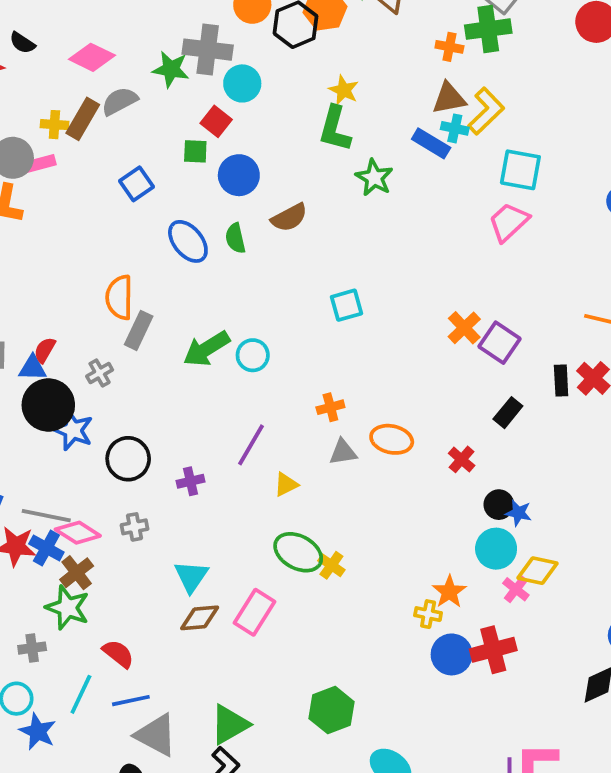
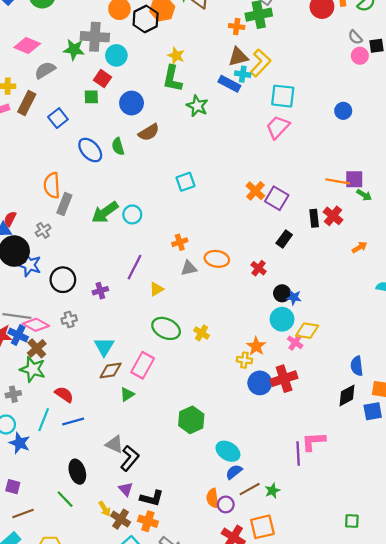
brown rectangle: (83, 119) -> (27, 103), moved
blue circle: (239, 175) -> (132, 103), moved
yellow cross: (331, 565) -> (202, 333), moved
green triangle: (230, 724) -> (127, 394), moved, size x0.6
gray triangle: (156, 735) -> (114, 444), moved, size x0.7

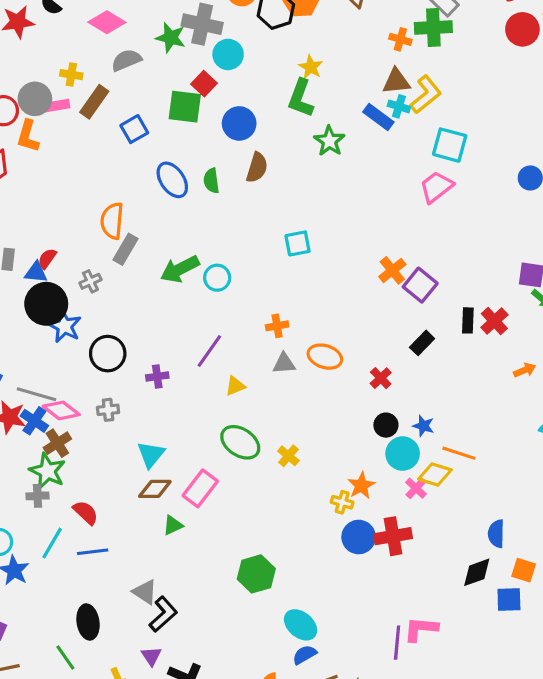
green square: (91, 97) -> (185, 107), size x1.6
brown semicircle: (149, 132) -> (257, 168), turned -50
orange line: (338, 181) -> (459, 453), moved
black circle: (282, 293) -> (386, 425), moved
gray cross: (13, 394) -> (38, 496), moved

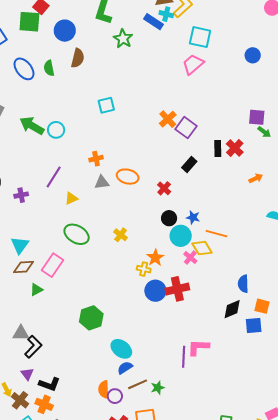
green arrow: (180, 269) -> (32, 126), turned 60
yellow cross: (288, 456) -> (121, 235), moved
yellow diamond: (435, 475) -> (202, 248), turned 45
gray triangle: (145, 592) -> (21, 333), turned -30

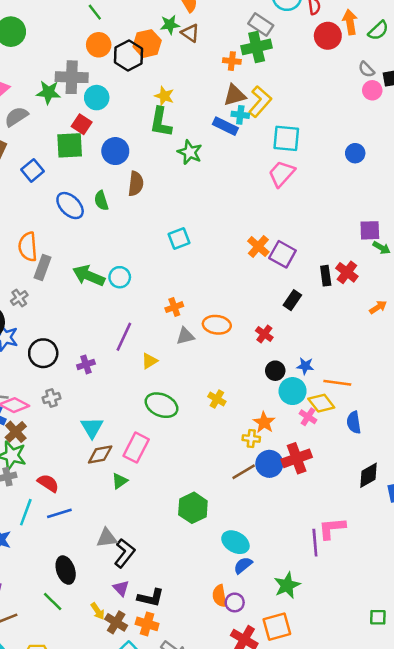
blue semicircle: (243, 284) -> (354, 422), moved
brown line: (138, 384) -> (244, 472), moved
green star: (158, 388) -> (287, 585), size x1.5

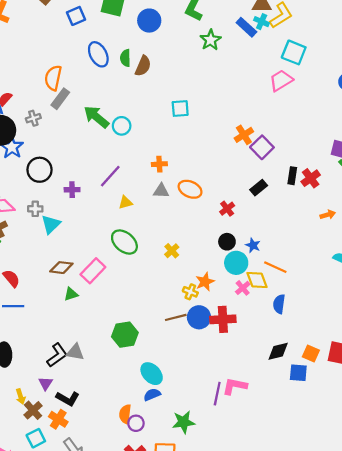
brown semicircle: (136, 184) -> (143, 66), moved
cyan triangle: (92, 428) -> (51, 224), moved
gray triangle: (107, 538) -> (75, 352), moved

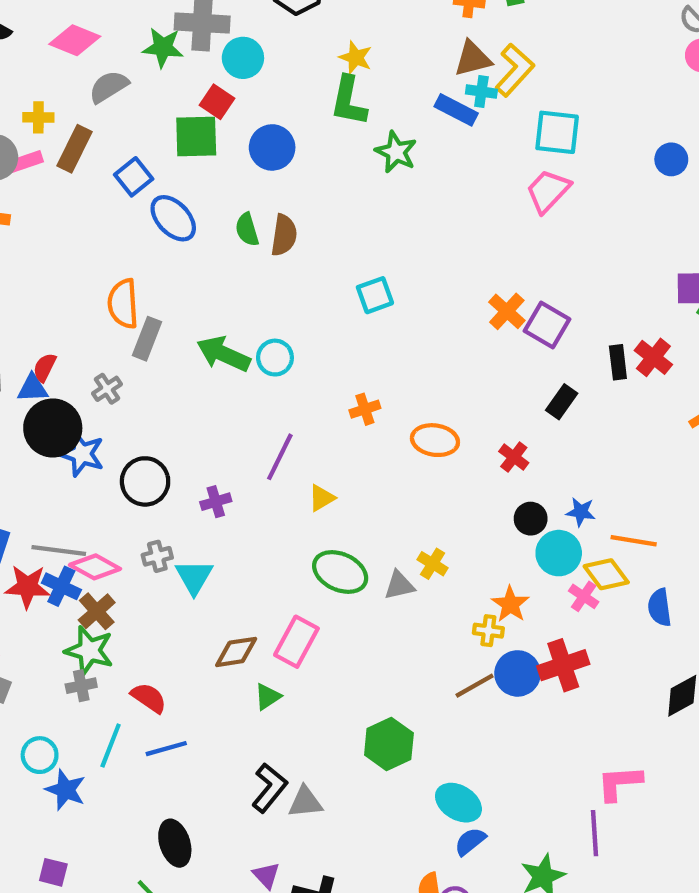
blue ellipse: (98, 54) -> (173, 218), moved
gray triangle: (161, 191) -> (399, 585), moved
black L-shape: (57, 355) -> (269, 788), moved
purple line: (217, 394) -> (594, 833), moved

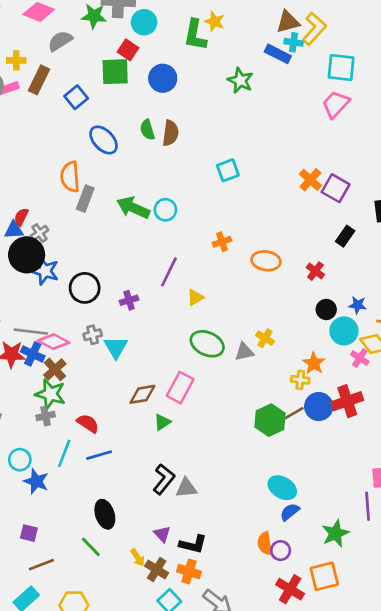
green L-shape: (349, 101) -> (195, 35), moved
blue ellipse: (173, 218) -> (104, 140), moved
gray cross: (107, 389) -> (39, 233), moved
green hexagon: (389, 744) -> (270, 420), moved

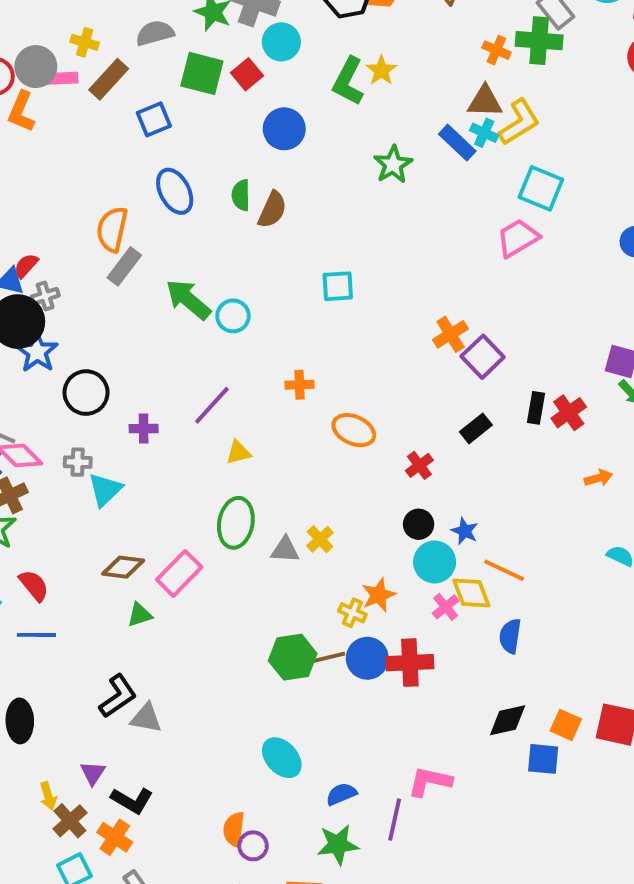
green square: (115, 72) -> (202, 73), moved
green ellipse: (207, 344) -> (236, 523), turned 60
blue semicircle: (290, 512) -> (341, 794), moved

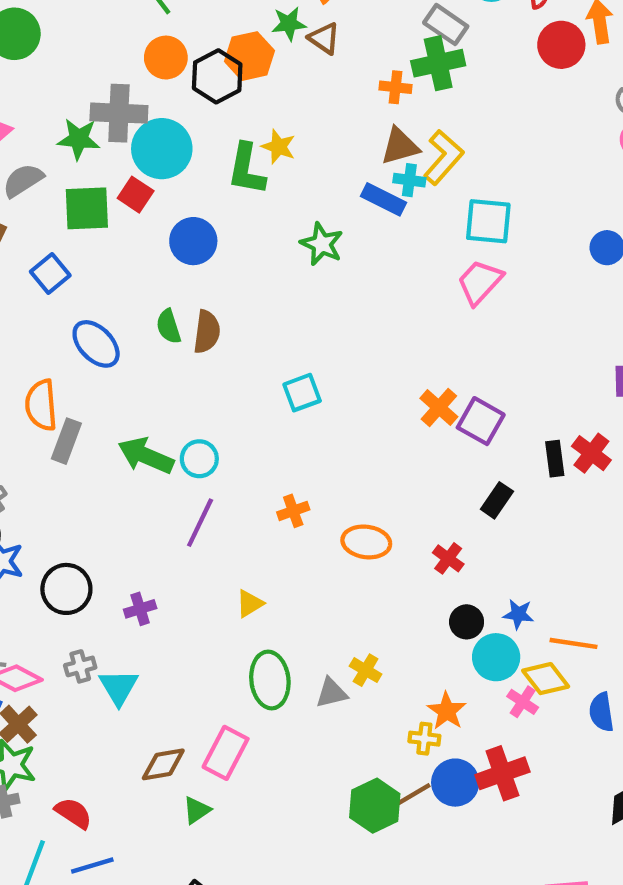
cyan circle: (281, 42) -> (162, 149), size x1.4
purple line: (212, 405) -> (200, 523), moved

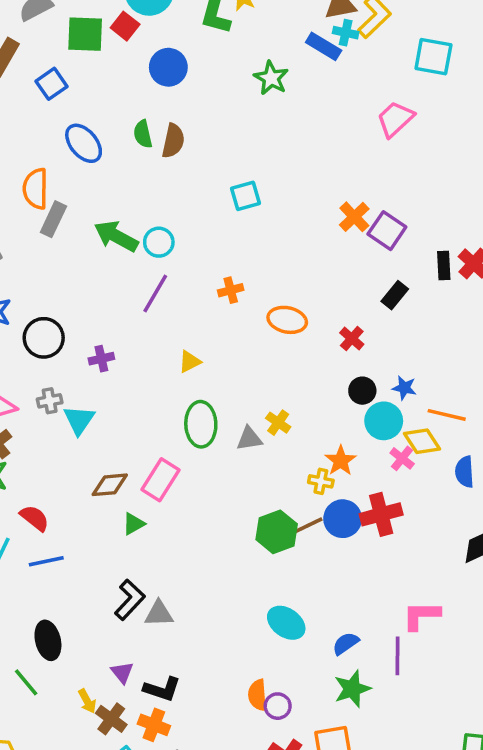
cyan square: (488, 221) -> (433, 57), moved

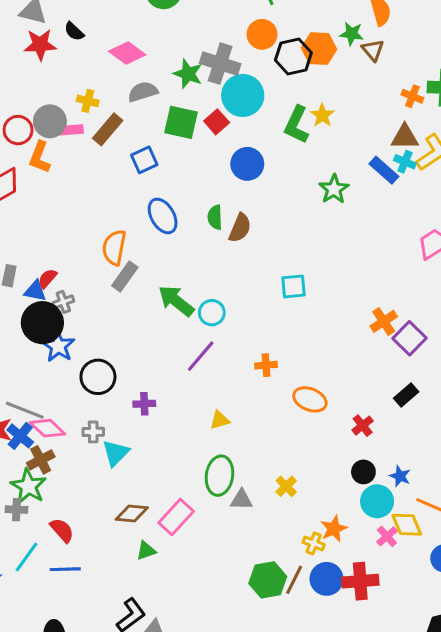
gray triangle: (249, 439) -> (241, 500), moved
brown line: (306, 526) -> (294, 580), turned -48

